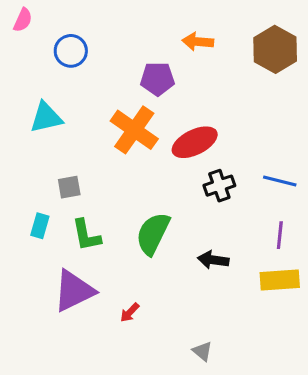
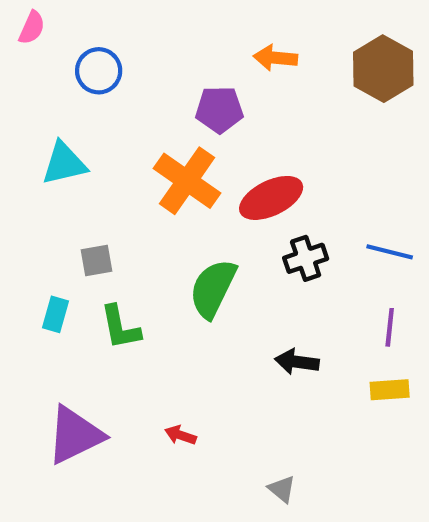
green semicircle: (153, 234) -> (213, 289), moved
yellow rectangle: (280, 280) -> (390, 390), size x0.7
purple triangle: (74, 291) -> (75, 435), moved
red arrow: (130, 313) -> (181, 435), turned 65

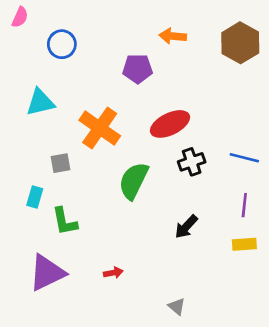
orange cross: (187, 181) -> (100, 128), moved
green L-shape: (120, 327) -> (65, 221), moved
black arrow: (297, 362) -> (186, 227), turned -55
red arrow: (181, 435) -> (113, 273), turned 150

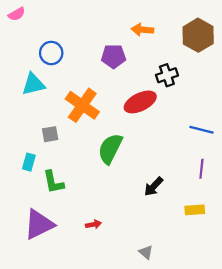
pink semicircle: (20, 17) -> (17, 14), turned 36
blue circle: (62, 44) -> (51, 53), moved
black cross: (192, 162) -> (167, 75), moved
yellow rectangle: (244, 244) -> (195, 210), moved

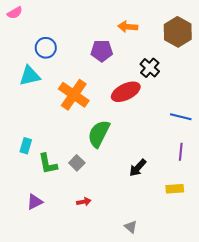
black cross: (167, 75) -> (150, 68), turned -30
gray square: (50, 134) -> (77, 163), moved, turned -35
purple triangle: (39, 224) -> (35, 202), size x0.6

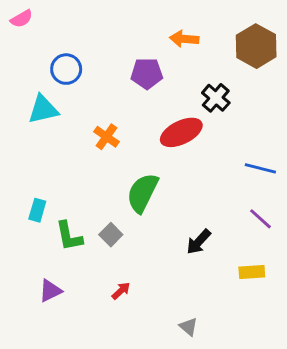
orange cross: (74, 95) -> (106, 137), size x0.6
purple line: (181, 152) -> (260, 219), turned -54
red arrow: (84, 202) -> (121, 291), turned -32

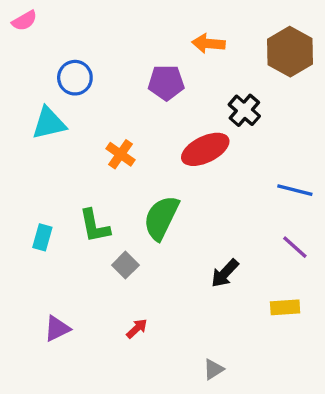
green L-shape: (69, 236) -> (94, 226), moved
gray triangle: (188, 327) -> (213, 369), turned 48

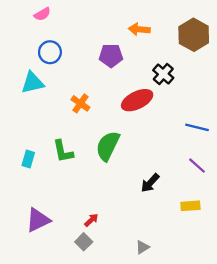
pink semicircle: (24, 21) -> (42, 14), moved
gray square: (125, 265) -> (84, 242), moved
purple triangle: (57, 329) -> (38, 220), size x1.4

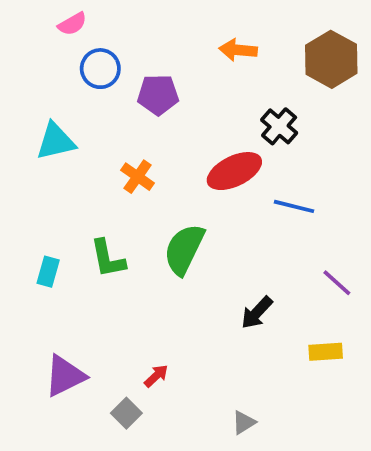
blue circle: (50, 52) -> (100, 69), moved
purple pentagon: (111, 55) -> (158, 95), moved
blue line: (197, 127) -> (294, 206), moved
gray square: (84, 242) -> (126, 413), moved

